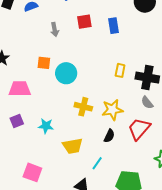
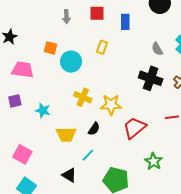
yellow rectangle: (120, 70) -> (102, 47), moved
gray semicircle: (147, 103) -> (157, 49), moved
black semicircle: (109, 136) -> (94, 129), moved

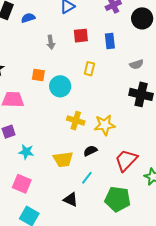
gray semicircle: (157, 49) -> (136, 64), moved, turned -72
cyan star: (43, 110) -> (26, 152), moved
red trapezoid: (134, 128) -> (126, 160), moved
black semicircle: (94, 129) -> (90, 151), turned -144

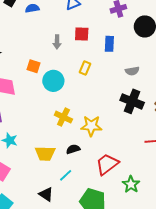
gray arrow: (51, 42) -> (57, 42), moved

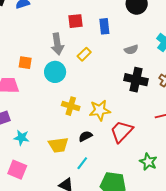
gray arrow: (57, 42) -> (57, 44), moved, size x1.5
orange square: (34, 66) -> (25, 63), moved
yellow rectangle: (85, 68) -> (84, 54), turned 32
red trapezoid: (107, 164) -> (122, 132), moved

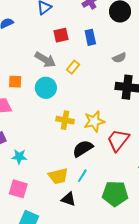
gray arrow: (57, 44) -> (45, 60), turned -45
black semicircle: (85, 136) -> (83, 149), size x1.5
yellow trapezoid: (58, 145) -> (58, 176), moved

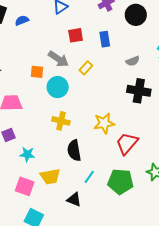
orange square: (15, 82) -> (37, 72), moved
yellow cross: (65, 120) -> (61, 121), moved
black semicircle: (83, 149) -> (74, 150), moved, turned -70
yellow trapezoid: (58, 176) -> (50, 176), moved
green pentagon: (115, 194) -> (120, 182), moved

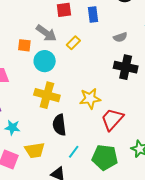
yellow cross: (61, 121) -> (47, 95), size x1.4

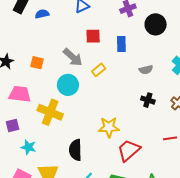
orange square: (24, 45) -> (37, 63), moved
black cross: (126, 67) -> (148, 100), size x0.6
yellow cross: (47, 95) -> (50, 112), moved

